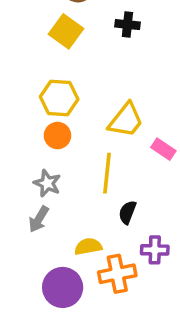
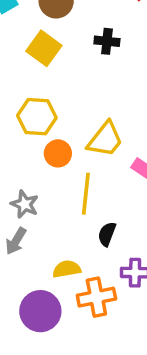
orange circle: (57, 136) -> (58, 153), moved

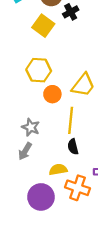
black cross: (107, 41) -> (71, 12), moved, turned -35
black semicircle: (107, 234) -> (73, 147), moved, turned -35
orange cross: (96, 297) -> (78, 188), turned 30

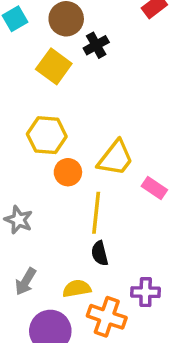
gray star: (31, 127) -> (19, 220), moved
gray arrow: (25, 151) -> (26, 282), moved

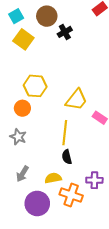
yellow square: (54, 66) -> (23, 39), moved
orange circle: (68, 172) -> (22, 108), moved

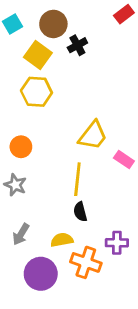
yellow square: (23, 39) -> (38, 55), moved
yellow hexagon: (35, 86) -> (36, 92), moved

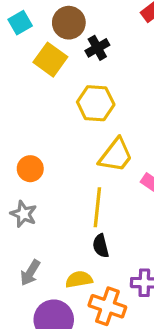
yellow hexagon: (36, 92) -> (96, 103), moved

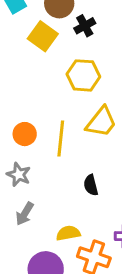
yellow line: (97, 207) -> (61, 139), moved
black semicircle: (101, 246) -> (91, 185), moved
gray arrow: (30, 273) -> (25, 214), moved

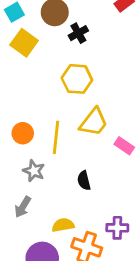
yellow square: (43, 36) -> (24, 43), moved
gray star: (19, 175) -> (34, 171), moved

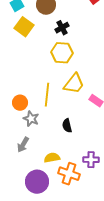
black cross: (78, 33) -> (62, 28), moved
orange circle: (23, 133) -> (20, 103), moved

